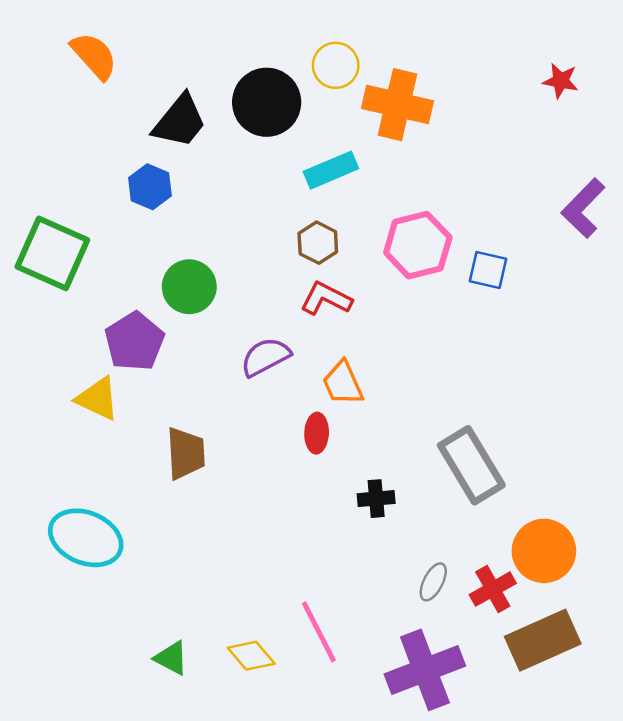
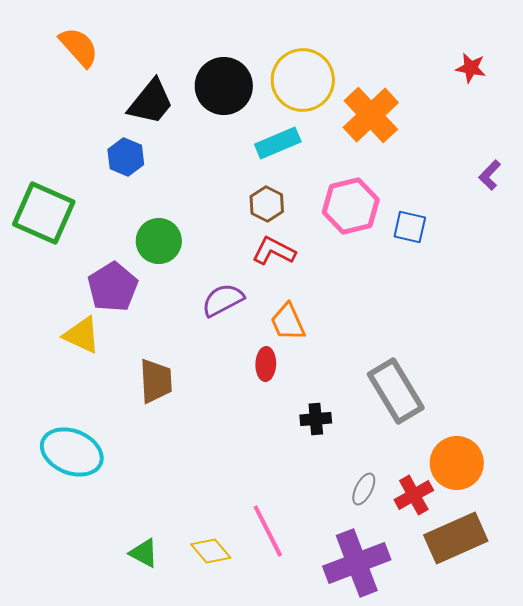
yellow circle: (336, 65) -> (303, 80), moved, size x1.6
orange cross: (398, 105) -> (371, 115), moved, turned 34
purple L-shape: (583, 208) -> (490, 175), size x0.6

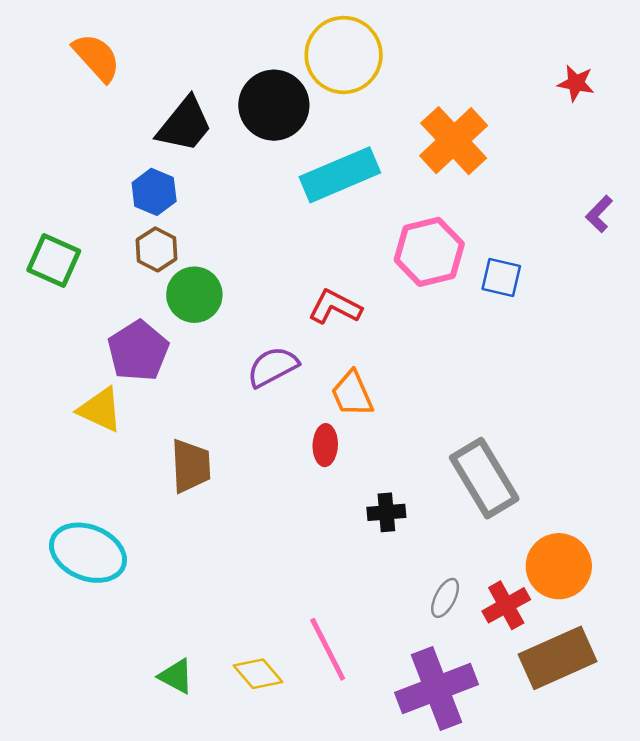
yellow circle: (303, 80) -> (344, 55), moved
cyan rectangle: (278, 143) -> (340, 175), size x1.4
brown hexagon: (267, 204) -> (156, 249), moved
green square: (44, 213) -> (54, 260), size x0.7

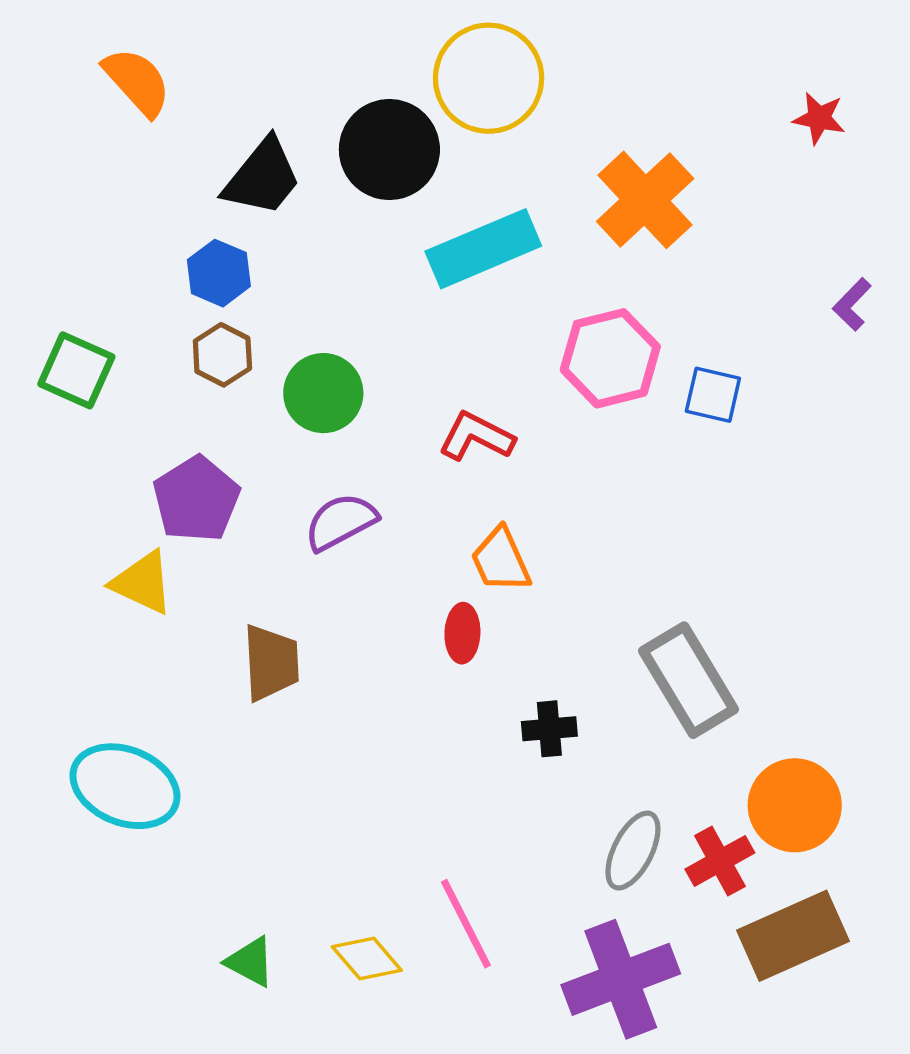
green circle: (194, 295) -> (323, 393), moved
purple semicircle: (273, 367) -> (341, 522), moved
gray ellipse: (445, 598) -> (633, 851), size x1.4

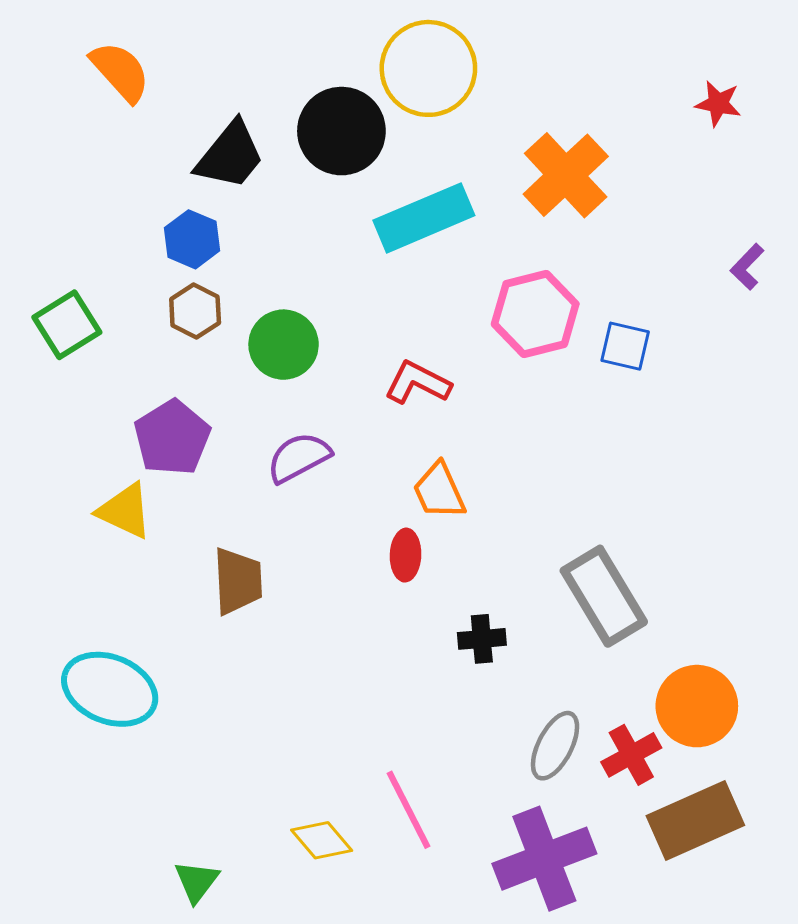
green square: (76, 370) -> (67, 325), turned 34
green triangle: (250, 962) -> (197, 881), moved, turned 39

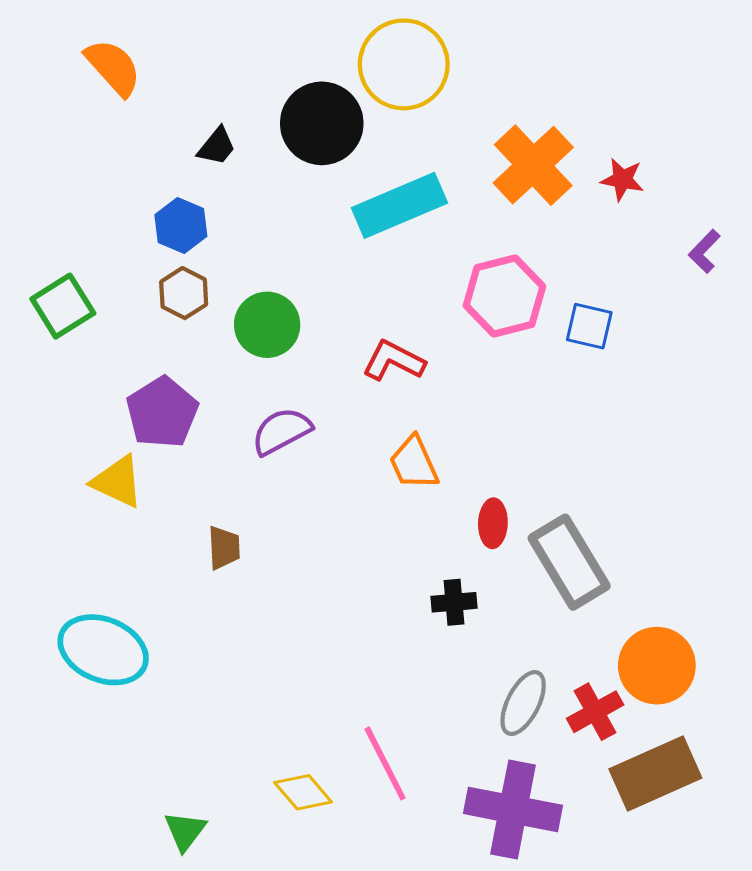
red star: (718, 104) -> (622, 179), moved
black trapezoid: (230, 155) -> (217, 146), size x0.6
red ellipse: (406, 555) -> (493, 523), moved
brown trapezoid: (238, 581) -> (224, 548), size x0.7
purple cross: (544, 859) -> (513, 809), turned 32

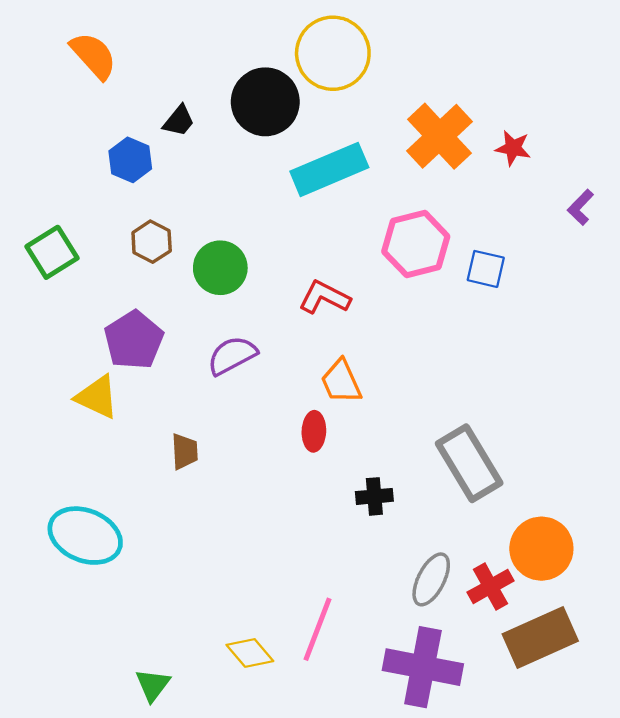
blue hexagon: (181, 226) -> (130, 160), moved
red ellipse: (493, 523) -> (314, 431), moved
pink line: (385, 763) -> (317, 629), turned 48

